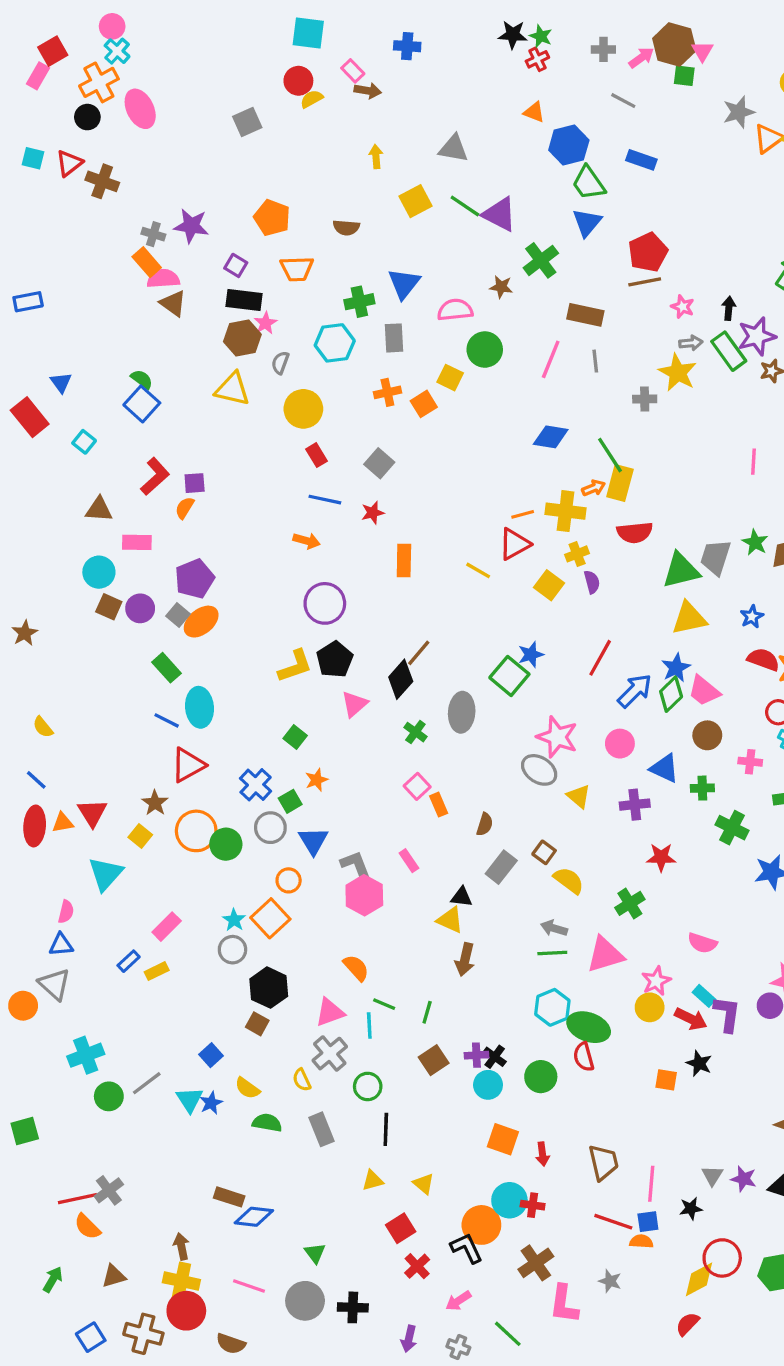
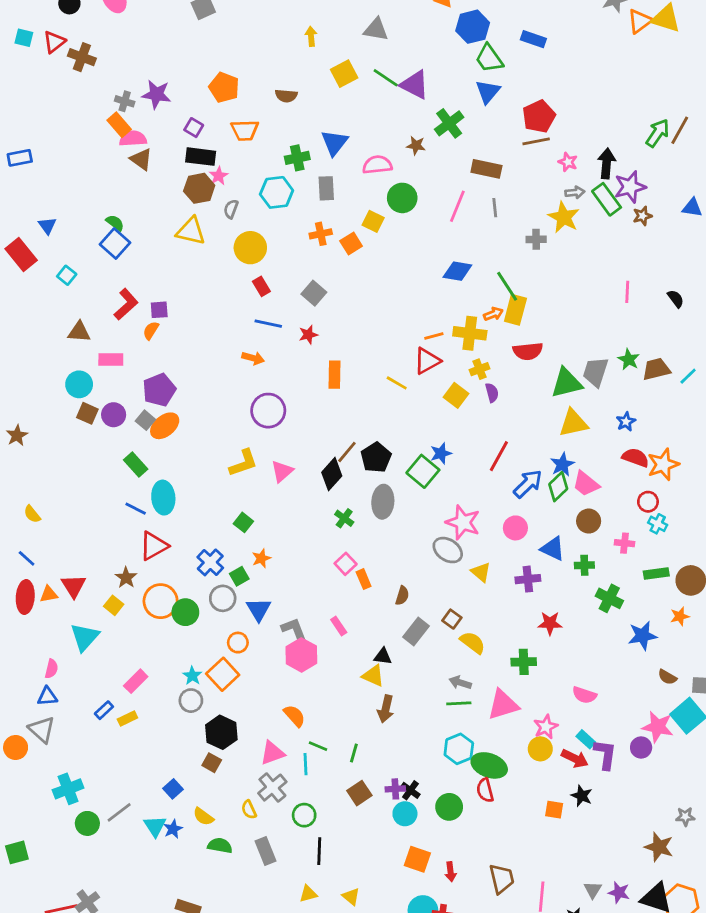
black arrow: (729, 308) -> (607, 163), size x1.5
black pentagon: (335, 659) -> (376, 458), moved
pink triangle: (354, 704) -> (282, 471), moved
green cross: (630, 903) -> (524, 662), turned 30

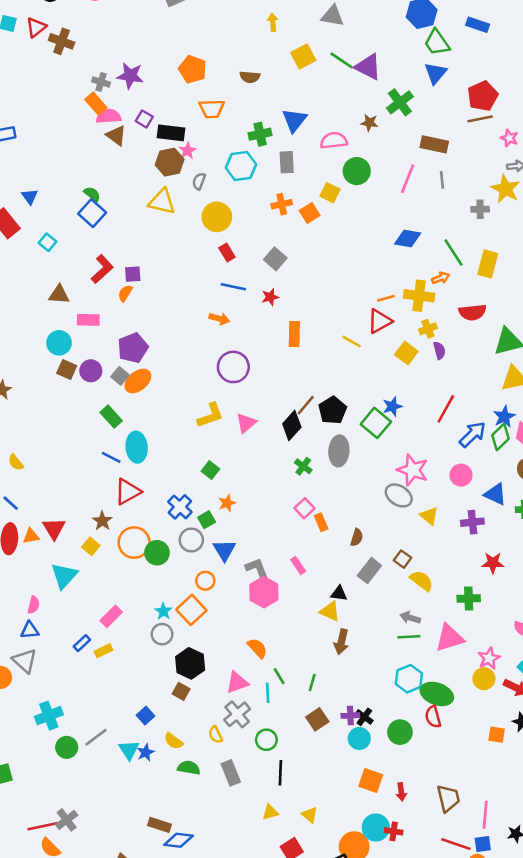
purple square: (194, 128) -> (144, 119), moved
yellow rectangle: (515, 310) -> (488, 264), moved
green line: (318, 746) -> (279, 676), turned 36

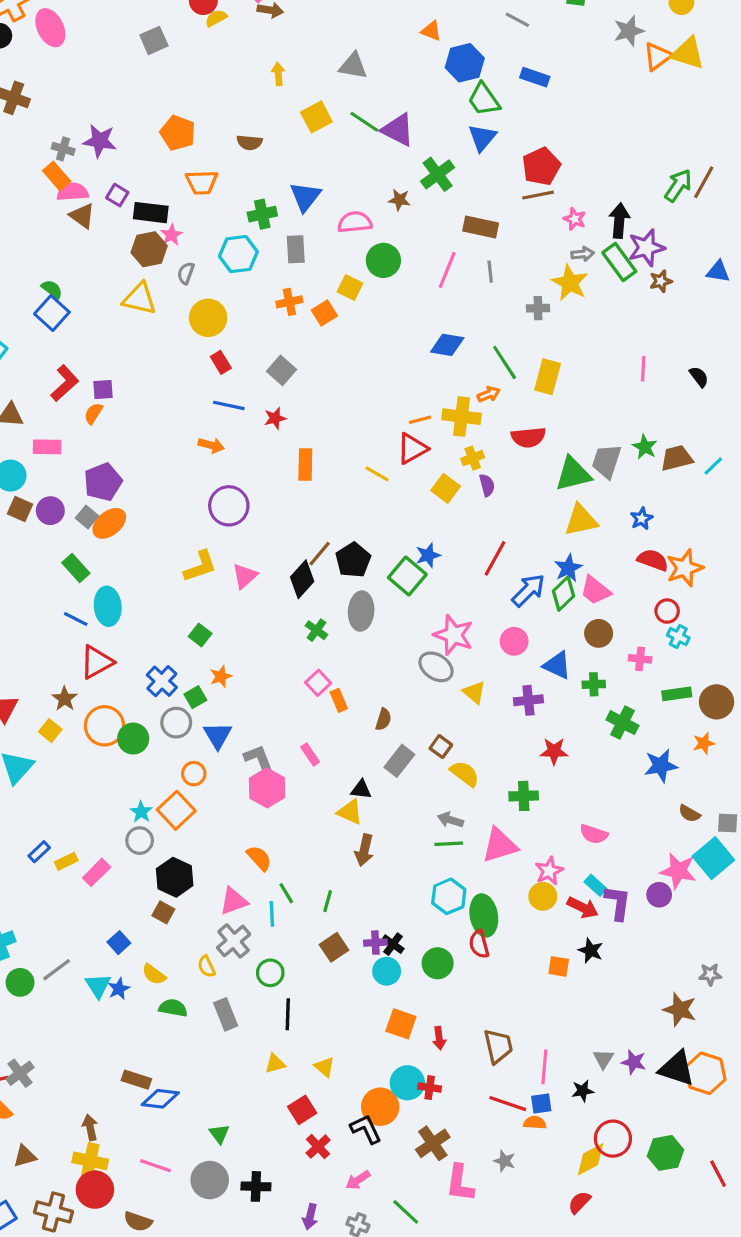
pink rectangle: (111, 616) -> (97, 872), moved
green ellipse: (437, 694) -> (484, 915), turned 60

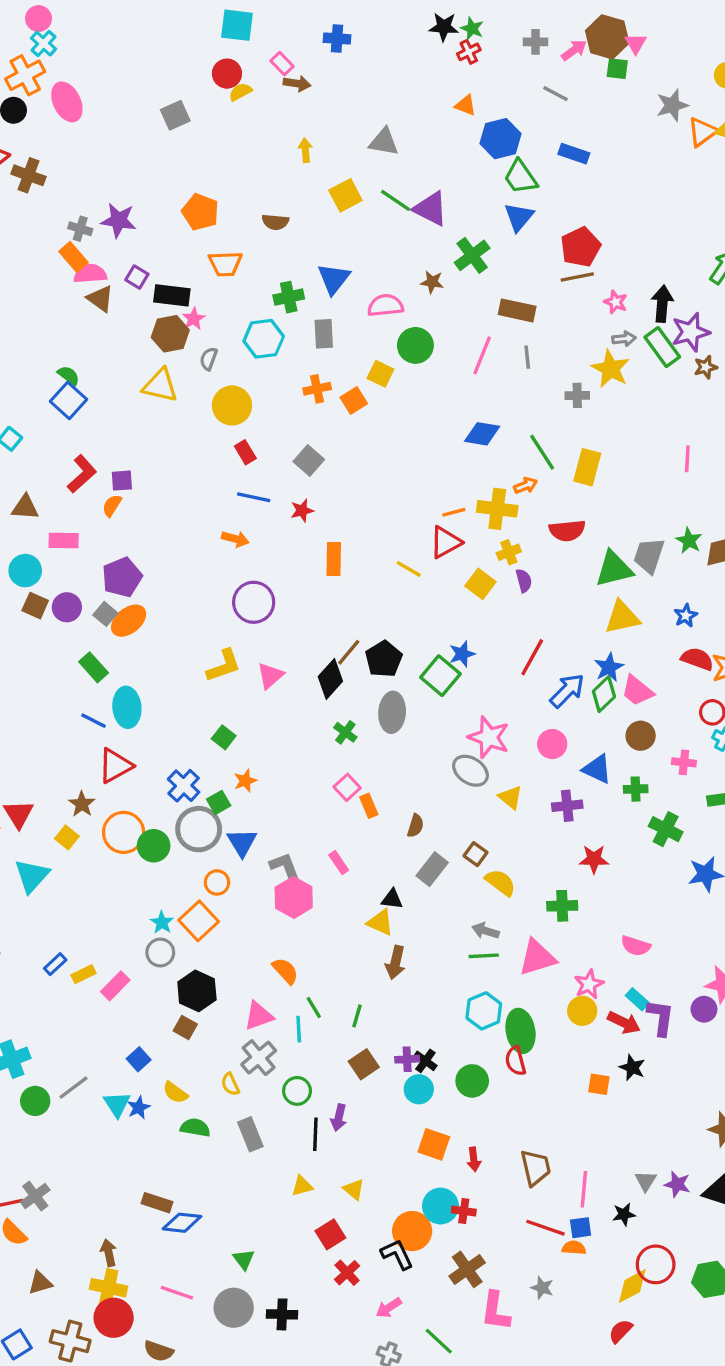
gray circle: (176, 723) -> (199, 829), size x1.4
purple arrow: (310, 1217) -> (339, 1118), moved

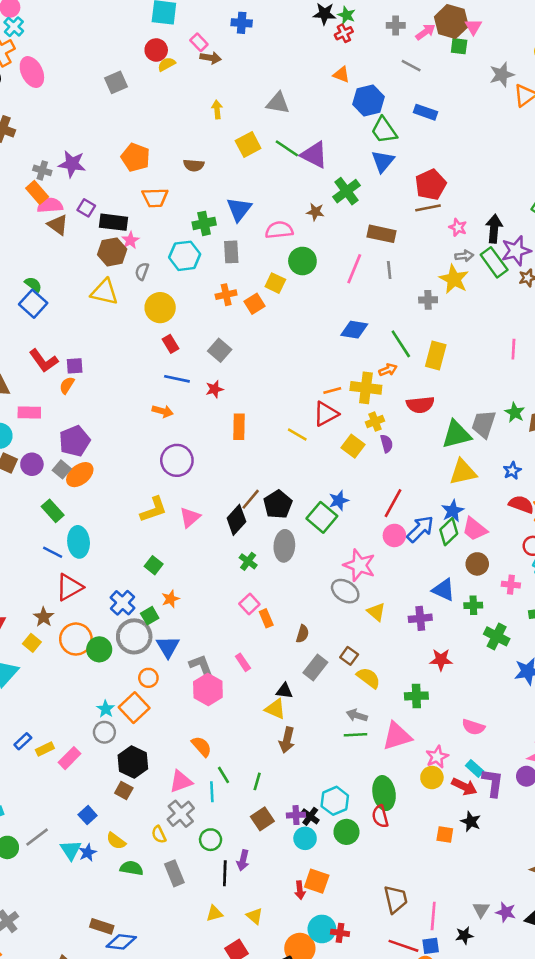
red L-shape: (82, 474) -> (44, 361), turned 96
pink circle: (552, 744) -> (394, 535), moved
cyan hexagon: (484, 1011) -> (335, 801), moved
red arrow: (474, 1159) -> (300, 890), moved

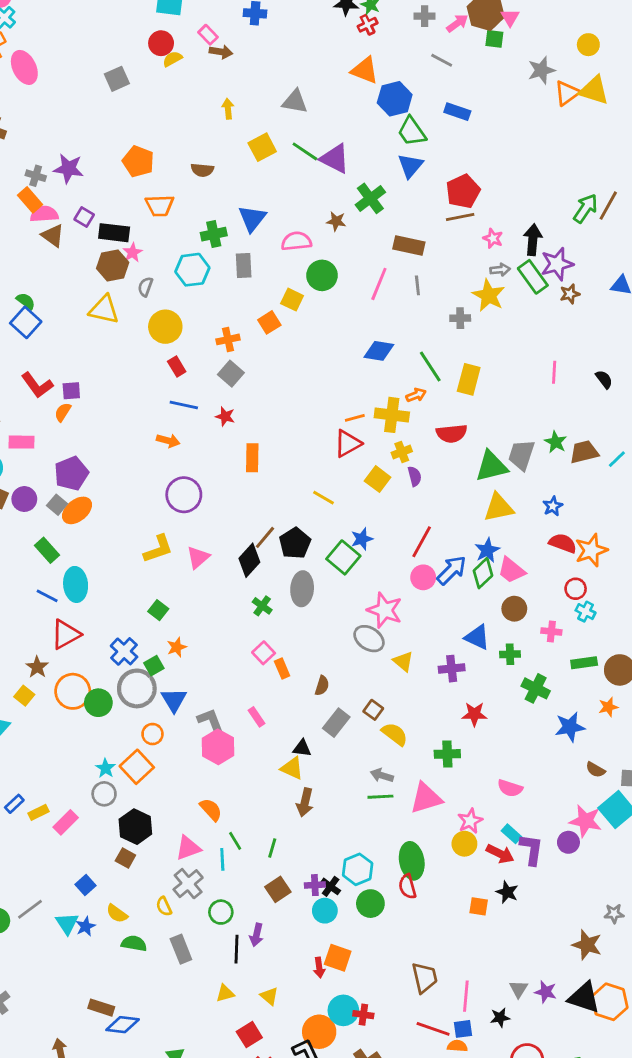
orange triangle: (341, 75) -> (365, 70), size x1.5
orange cross: (226, 295) -> (228, 339), moved
red star: (214, 389) -> (225, 416), turned 30
yellow line: (297, 434) -> (323, 498), moved

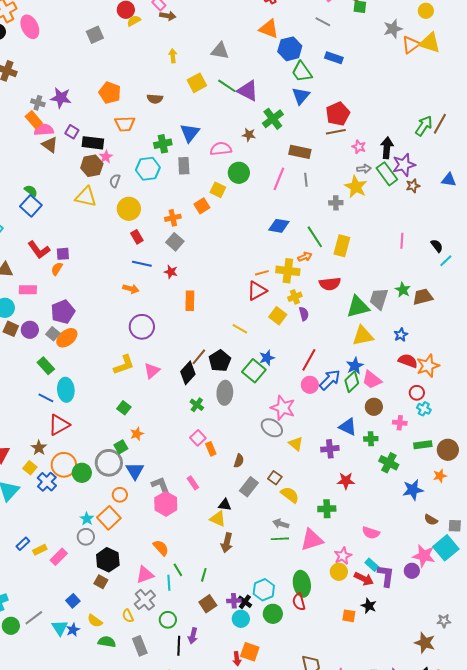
cyan line: (617, 459) -> (446, 261), moved
blue cross: (124, 651) -> (47, 482), moved

